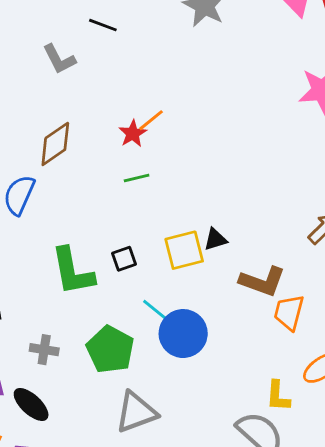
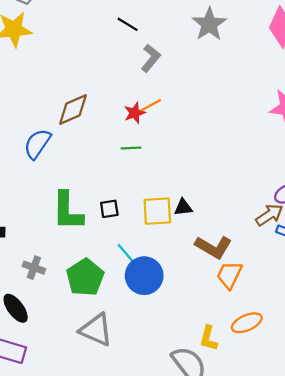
gray L-shape: (59, 59) -> (151, 58), moved, turned -124
gray triangle: (136, 412) -> (96, 330), turned 33

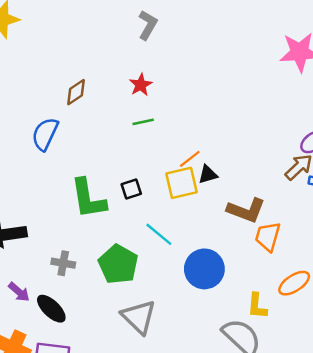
orange line: (151, 105) -> (190, 159), moved
brown diamond: (73, 110) -> (76, 92), size x0.7
blue circle: (144, 276) -> (204, 269), moved
gray triangle: (96, 330) -> (139, 317), turned 30

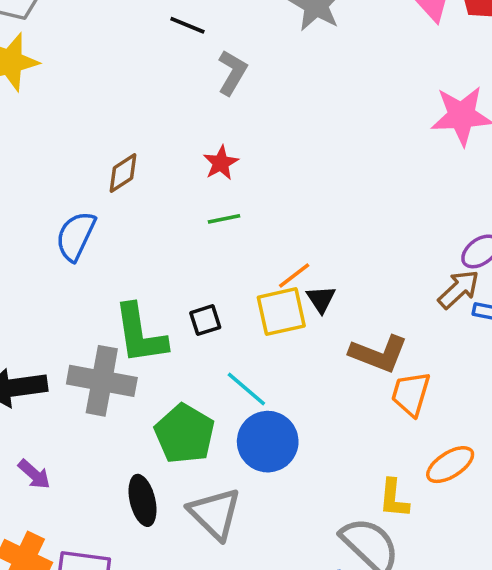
black triangle: (208, 174) -> (321, 299), turned -48
gray cross: (63, 263) -> (102, 381), moved, size x1.8
blue circle: (204, 269) -> (268, 442), moved
black ellipse: (51, 309) -> (143, 500), moved, turned 32

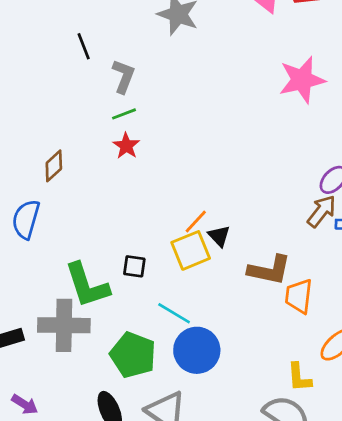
black line: (187, 25) -> (84, 46), turned 56
green line: (224, 219) -> (124, 114), moved
black square: (205, 320) -> (134, 266), turned 35

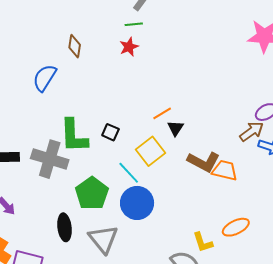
brown diamond: (54, 166) -> (75, 46), turned -55
yellow square: (191, 250) -> (150, 151), moved, turned -32
orange trapezoid: (299, 296) -> (225, 170), moved, turned 80
yellow L-shape: (299, 377) -> (203, 242), turned -30

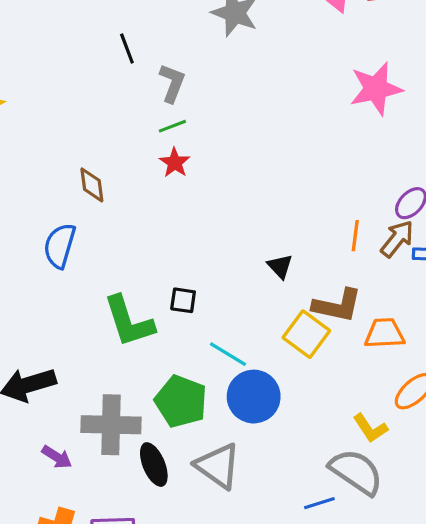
orange line: (162, 113) -> (355, 236), moved, turned -36
yellow square: (150, 151) -> (306, 334), moved
gray cross: (50, 159) -> (111, 425), moved
orange trapezoid: (225, 170) -> (385, 333), moved

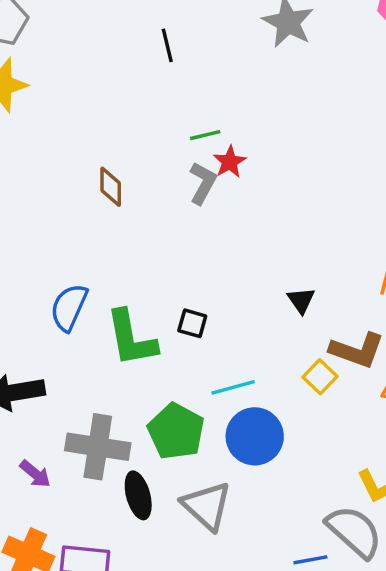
gray L-shape: (172, 83) -> (203, 183), moved
red star: (175, 163) -> (230, 162), moved
blue semicircle: (60, 246) -> (69, 307), moved
yellow square: (306, 334) -> (320, 377), size x0.7
cyan line: (228, 354) -> (233, 387), turned -54

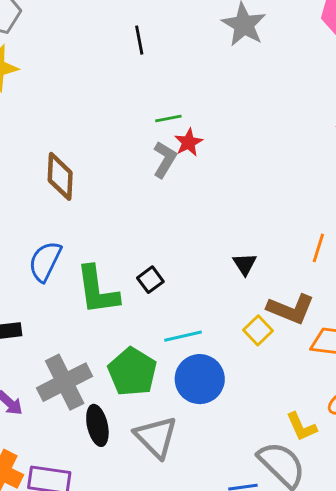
brown diamond: (111, 187) -> (60, 176), moved, size x1.4
black square: (192, 323) -> (150, 280), turned 35
gray cross: (98, 447) -> (65, 382), turned -38

